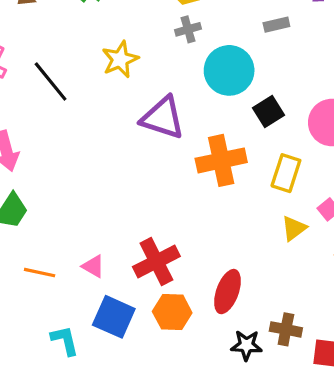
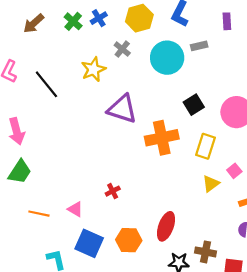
gray cross: (188, 29) -> (122, 49), moved, turned -35
cyan circle: (229, 70) -> (167, 58), moved
red cross: (156, 262) -> (113, 191), moved, size x0.5

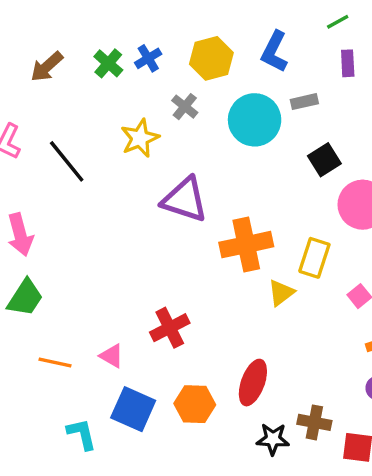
black square: (194, 105) -> (324, 160), moved
yellow triangle: (211, 184) -> (281, 293), moved
red cross: (113, 191) -> (170, 328), size x1.6

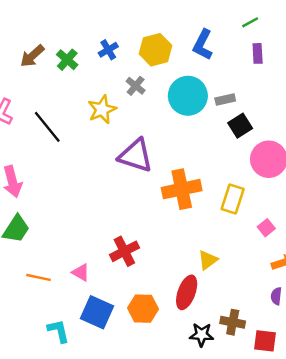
green cross: (108, 63) -> (67, 60), moved
gray rectangle: (304, 102) -> (225, 100), moved
yellow triangle: (281, 293) -> (208, 260), moved

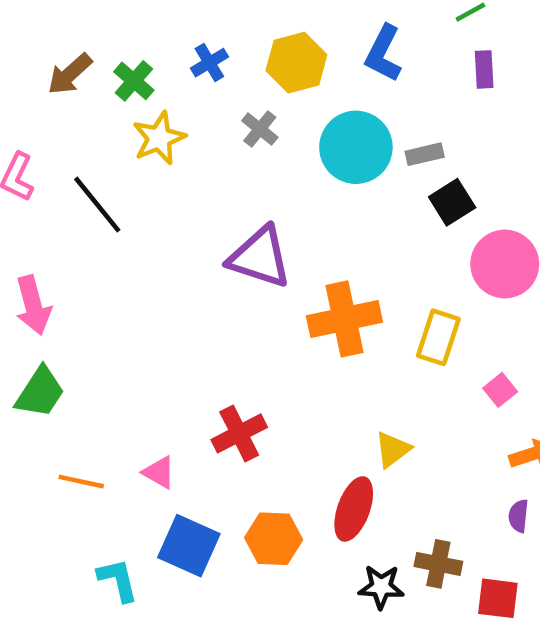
yellow star: (102, 109) -> (159, 138), moved

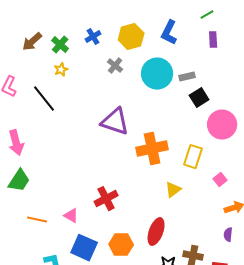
yellow star: (159, 138) -> (61, 70), moved, size x0.6
yellow triangle: (393, 449) -> (173, 190), moved

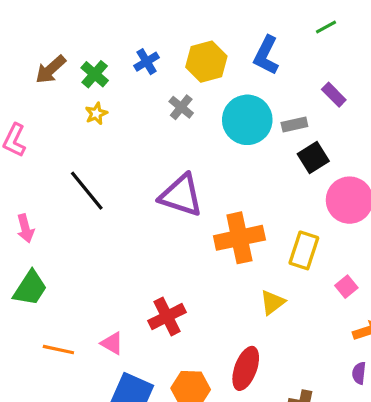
purple rectangle: (213, 40) -> (334, 95), moved, turned -42
black line: (44, 99) -> (87, 191), moved
pink arrow: (16, 143) -> (25, 228), size x0.7

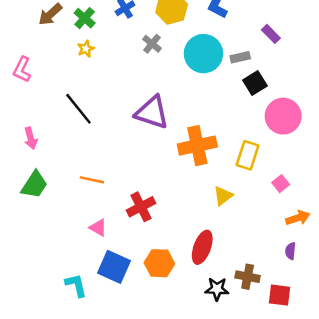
orange line: (58, 350) -> (92, 180), moved

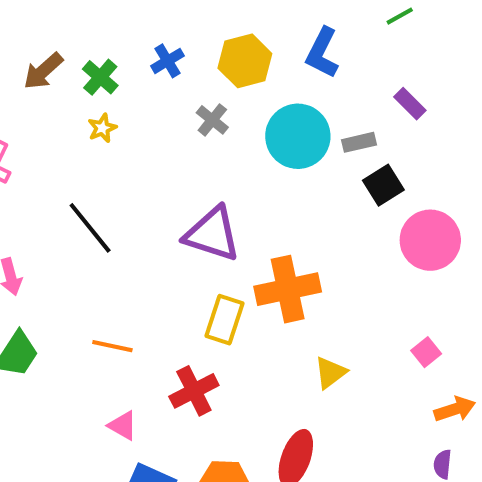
yellow rectangle: (248, 155) -> (225, 320), moved

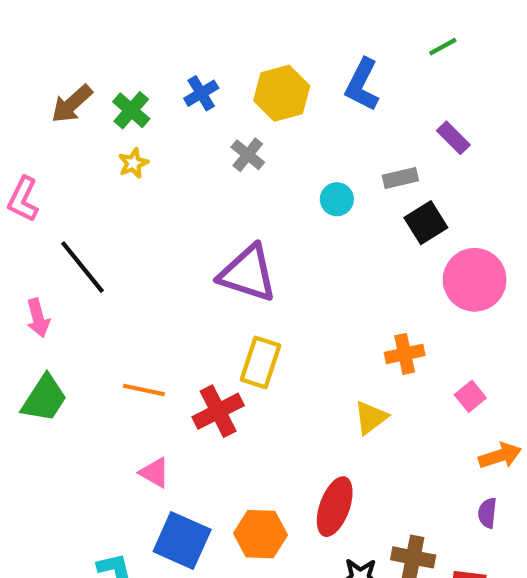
cyan circle: (298, 136) -> (337, 199), moved, size x0.5
black line: (90, 228) -> (82, 267), moved
orange cross: (288, 289) -> (405, 354), moved, size x0.6
red cross: (194, 391) -> (218, 411), moved

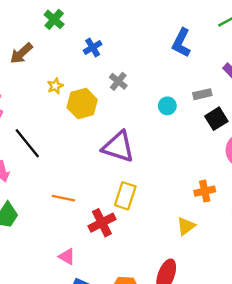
yellow hexagon: (282, 93) -> (82, 104), moved
green cross: (131, 110) -> (54, 19), moved
orange line: (144, 390) -> (63, 198), moved

